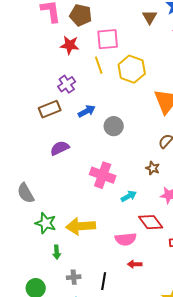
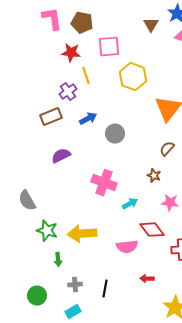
yellow line: (99, 65) -> (86, 76), moved
red arrow: (135, 264) -> (147, 279), moved

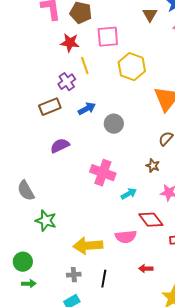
yellow arrow: (82, 234) -> (88, 246), moved
green arrow: (58, 260) -> (29, 284), moved, turned -88
green circle: (37, 296) -> (23, 262), moved

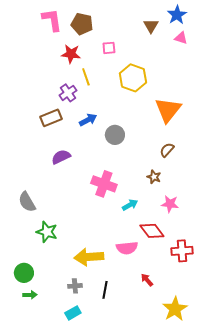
pink square: (108, 37) -> (109, 48), size x0.6
red arrow: (146, 269) -> (147, 280), turned 48

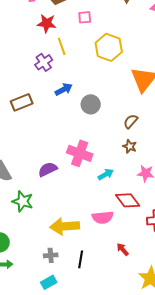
brown rectangle: (51, 118) -> (22, 102), moved
brown semicircle: (167, 150) -> (131, 121), moved
purple semicircle: (61, 157) -> (48, 169), moved

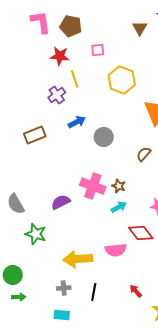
brown star: (130, 146) -> (119, 186), moved
red arrow: (123, 249) -> (136, 291), moved
cyan rectangle: (49, 282) -> (62, 315), turned 35

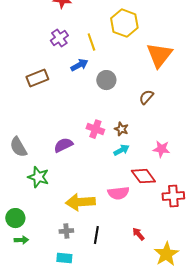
yellow line: (75, 79) -> (91, 42), moved
pink cross: (93, 186) -> (95, 129), size x0.7

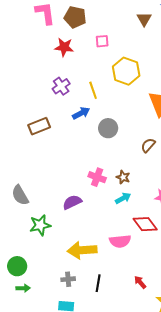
purple semicircle: (63, 145) -> (72, 202), moved
green star: (38, 177) -> (40, 225), turned -30

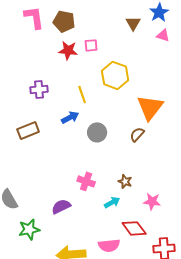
red star: (64, 47) -> (68, 50), moved
purple cross: (61, 86) -> (39, 89), moved, turned 30
brown semicircle: (148, 145) -> (137, 134), moved
brown star: (123, 177) -> (125, 181), moved

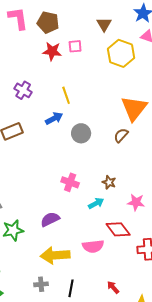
brown triangle: (133, 23) -> (104, 24), moved
yellow hexagon: (115, 75) -> (121, 53), moved
purple cross: (39, 89) -> (23, 90), turned 36
purple semicircle: (61, 206) -> (50, 219), moved

